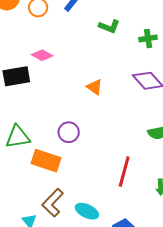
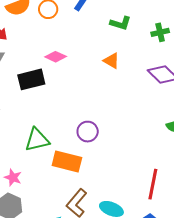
orange triangle: (95, 87) -> (111, 61), moved
red line: (124, 171) -> (153, 184), moved

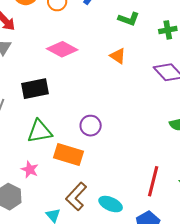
pink diamond: (56, 57) -> (62, 49), size x1.4
black rectangle: (31, 79) -> (35, 89), moved
pink star: (13, 178) -> (30, 170), moved

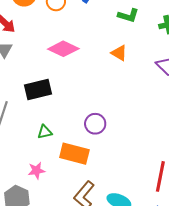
green triangle: (40, 131) -> (45, 132), size x0.6
pink star: (30, 170) -> (36, 171), turned -30

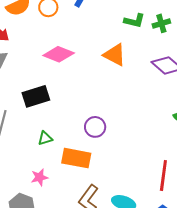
green L-shape: (128, 15) -> (134, 21), moved
orange triangle: (119, 53) -> (115, 55), size x1.4

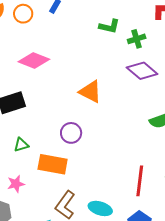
green cross: (161, 23) -> (137, 39), moved
orange triangle: (115, 55) -> (90, 92), moved

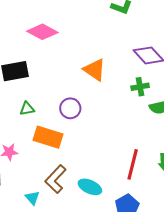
green cross: (137, 39) -> (140, 87), moved
green triangle: (21, 145) -> (27, 109), moved

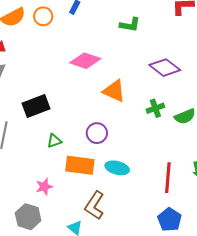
pink diamond: (42, 32) -> (85, 61), moved
green cross: (140, 87) -> (155, 108), moved
cyan ellipse: (90, 187) -> (117, 168), moved

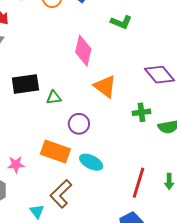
green L-shape: (130, 25) -> (121, 22), moved
pink diamond: (85, 61) -> (83, 51), turned 72
green triangle: (54, 141) -> (54, 98), moved

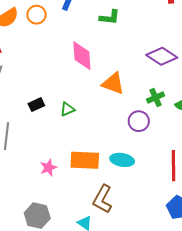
black rectangle: (25, 84) -> (36, 105), size x0.6
purple circle: (79, 124) -> (139, 121), moved
pink star: (16, 165) -> (48, 168), moved

